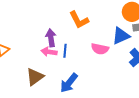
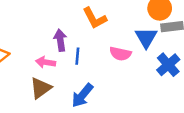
blue triangle: (121, 36) -> (146, 38), turned -36
pink arrow: (49, 52) -> (46, 62), moved

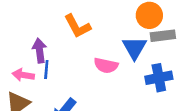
blue line: (77, 56) -> (46, 70), moved
blue cross: (168, 65) -> (159, 78), turned 30

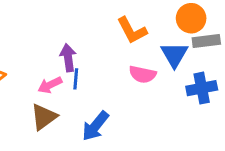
orange L-shape: (77, 26) -> (132, 30), moved
pink arrow: (23, 75) -> (50, 85), turned -35

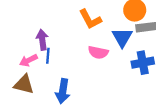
brown triangle: (44, 117) -> (24, 84), turned 50
blue arrow: (95, 126) -> (63, 91), turned -30

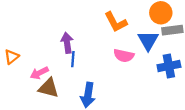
pink arrow: (28, 60) -> (39, 73), moved

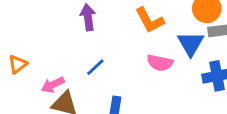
purple arrow: (67, 43) -> (88, 17), moved
blue line: (73, 59) -> (95, 67), turned 42

